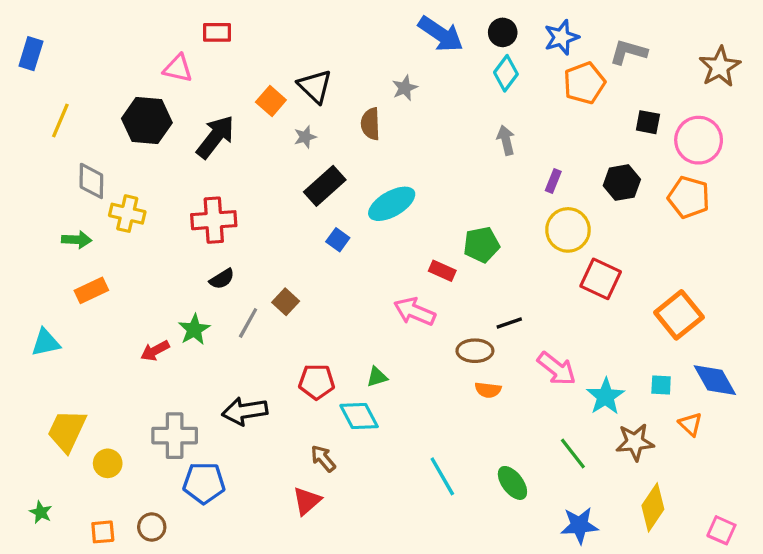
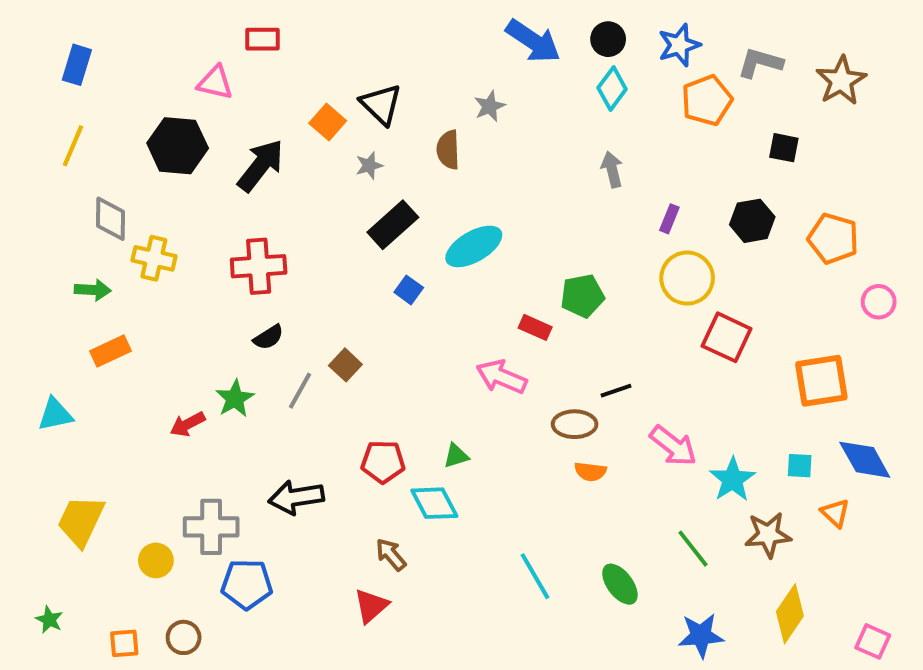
blue rectangle: (31, 54) -> (77, 65), moved
brown star: (720, 67) -> (841, 81), moved
pink circle: (699, 140) -> (879, 302), moved, size x0.6
orange square: (679, 315) -> (821, 381), turned 30
yellow circle: (108, 463) -> (156, 560), moved

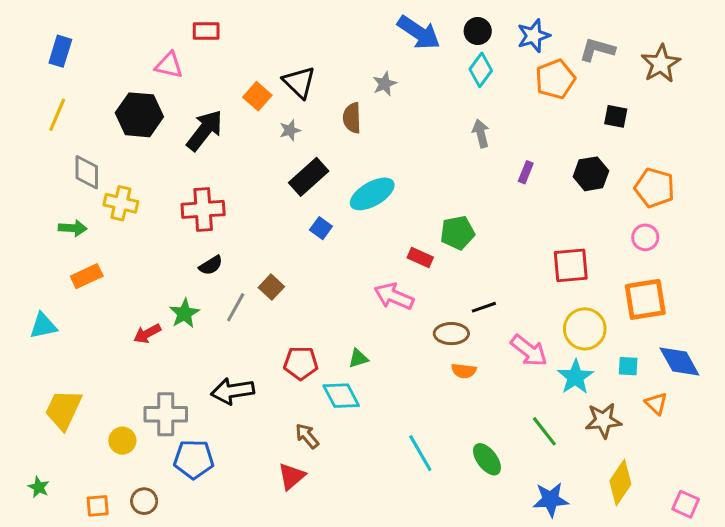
yellow circle: (687, 278) -> (585, 329), moved
pink circle: (879, 302) -> (645, 237), moved
red square: (727, 337) -> (571, 265), turned -30

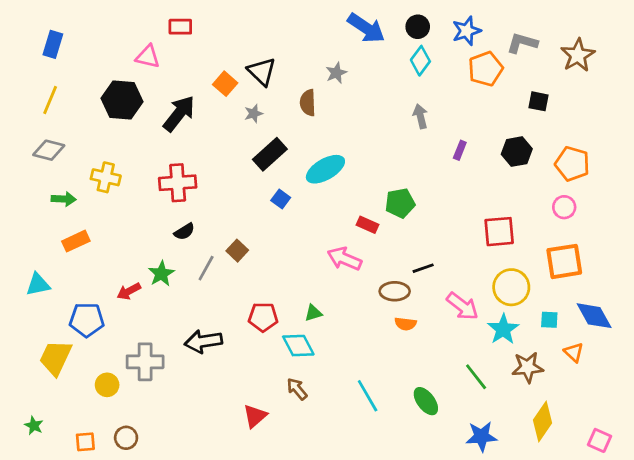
gray diamond: (87, 172) -> (49, 150), moved, turned -76
brown arrow: (307, 436) -> (297, 389), moved
blue pentagon: (194, 459) -> (87, 320), moved

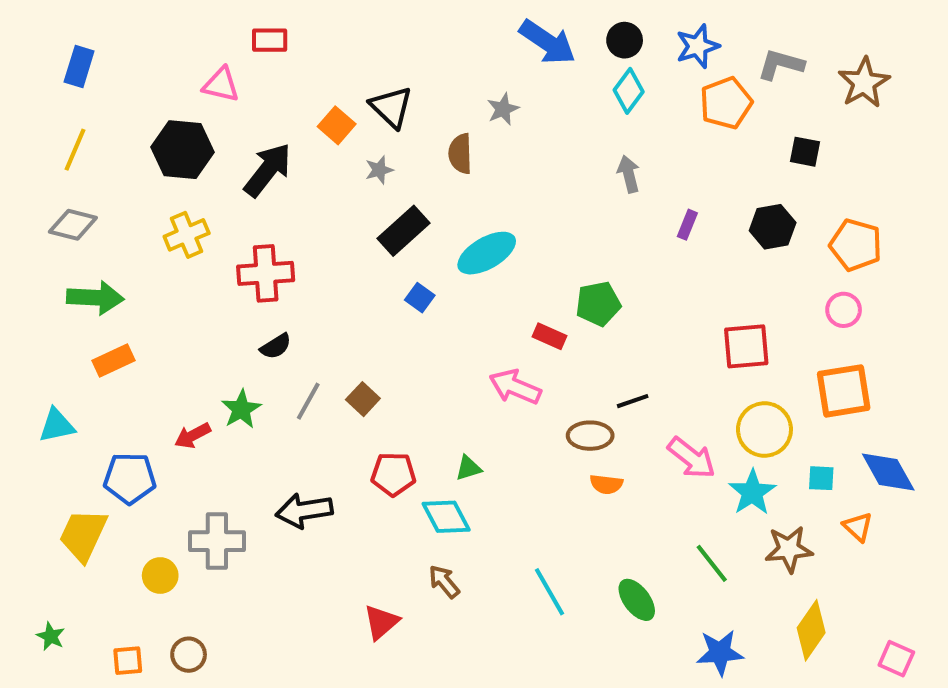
yellow cross: (106, 177) -> (187, 235), moved, turned -36
green arrow: (64, 199) -> (95, 298), size x1.5
brown square: (237, 251) -> (363, 399), moved

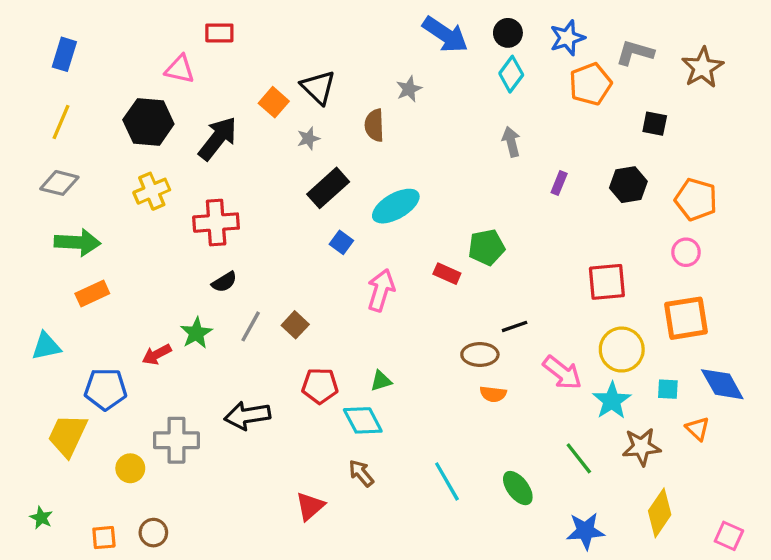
pink arrow: (515, 387) -> (381, 290), moved, turned 84

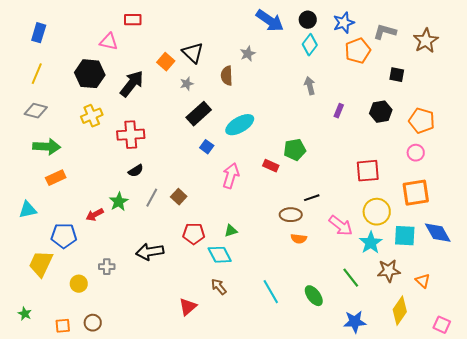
cyan square: (668, 389) -> (405, 236), size x1.6
orange triangle: (698, 429) -> (423, 281), moved
gray cross: (176, 440) -> (107, 267), size x0.6

